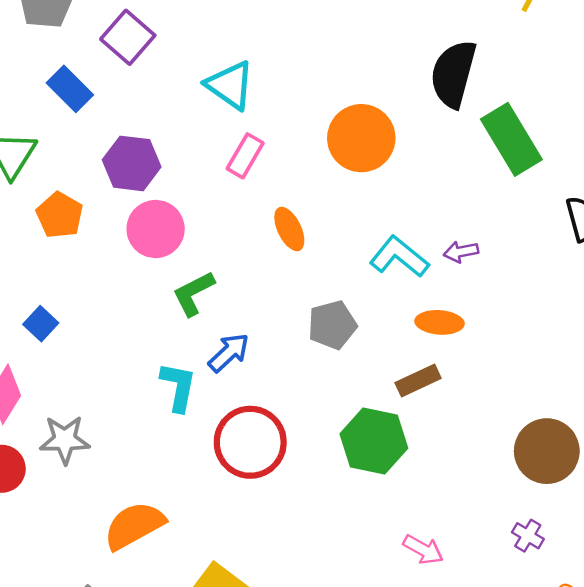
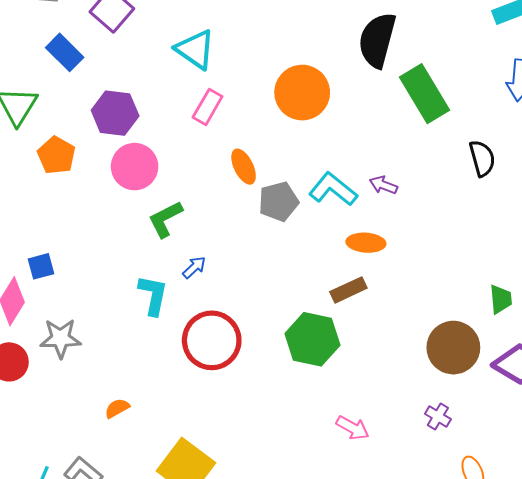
purple arrow: (461, 252) -> (383, 185), turned 32
blue square: (41, 324) -> (41, 266), moved, turned 32
gray pentagon: (332, 325) -> (279, 202), moved
blue arrow: (229, 353) -> (194, 267), size x0.7
orange semicircle: (134, 526) -> (117, 408), size x0.5

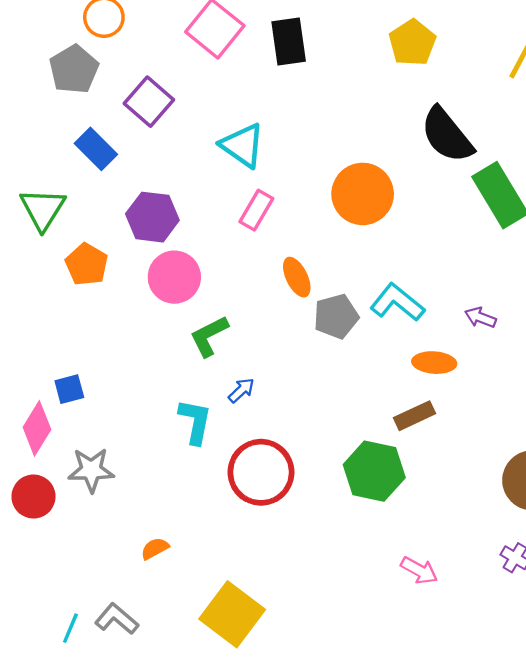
black semicircle: (377, 40) -> (447, 135), turned -54
purple arrow: (383, 185) -> (480, 318), moved

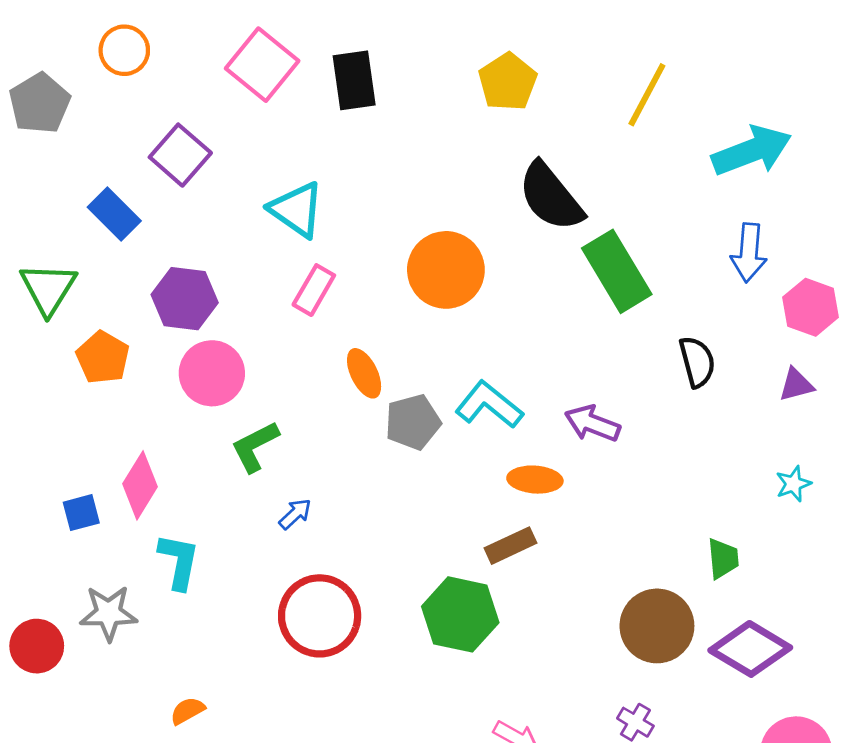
gray pentagon: (74, 69) -> (40, 103), moved
purple arrow: (480, 318) -> (592, 424), size x1.4
cyan L-shape: (195, 421) -> (179, 561), moved
pink diamond: (37, 428) -> (140, 485), moved

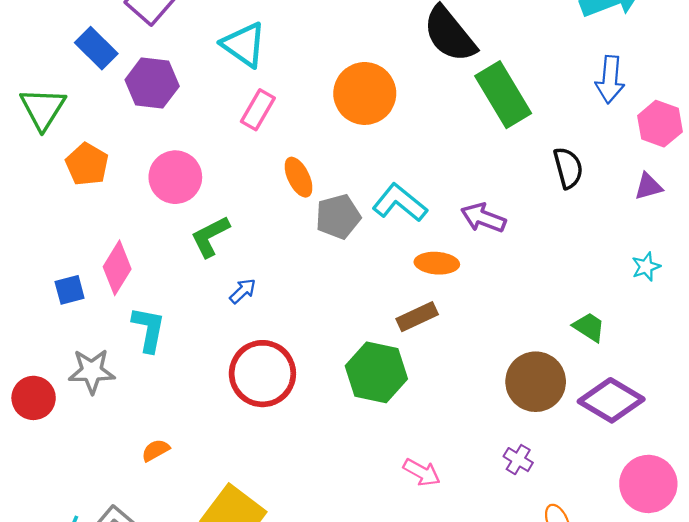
purple hexagon: (185, 299) -> (152, 83), moved
green trapezoid: (723, 558) -> (589, 327), turned -52

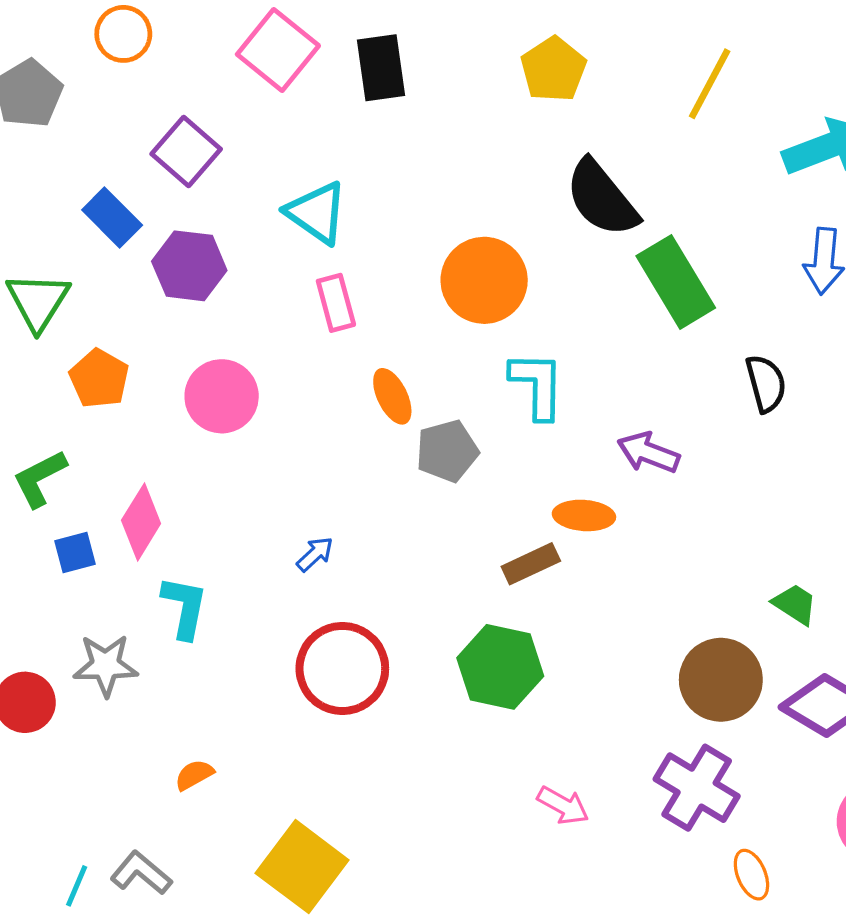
pink rectangle: (258, 110) -> (336, 303), turned -45
cyan L-shape: (400, 203) -> (537, 385), moved, turned 52
green L-shape: (210, 236) -> (40, 478), moved
brown rectangle: (417, 317) -> (531, 564), moved
purple cross: (518, 460) -> (697, 788), size x2.0

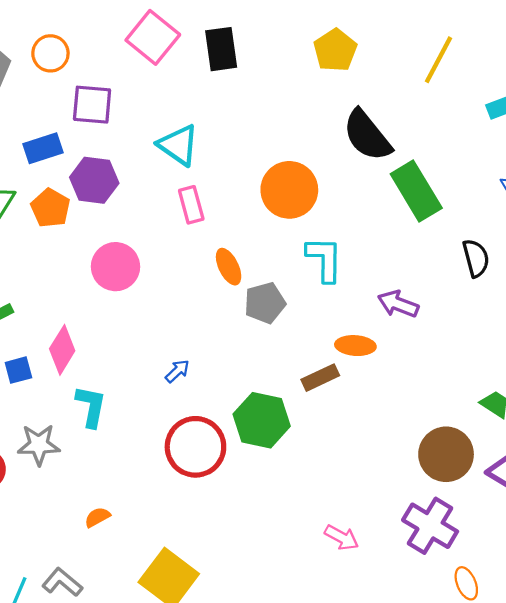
orange circle: (123, 34) -> (50, 53), moved
purple square: (186, 151) -> (92, 105), turned -36
blue rectangle: (112, 218) -> (43, 148), turned -63
orange pentagon: (99, 379) -> (50, 208), moved
green hexagon: (500, 667) -> (262, 420), moved

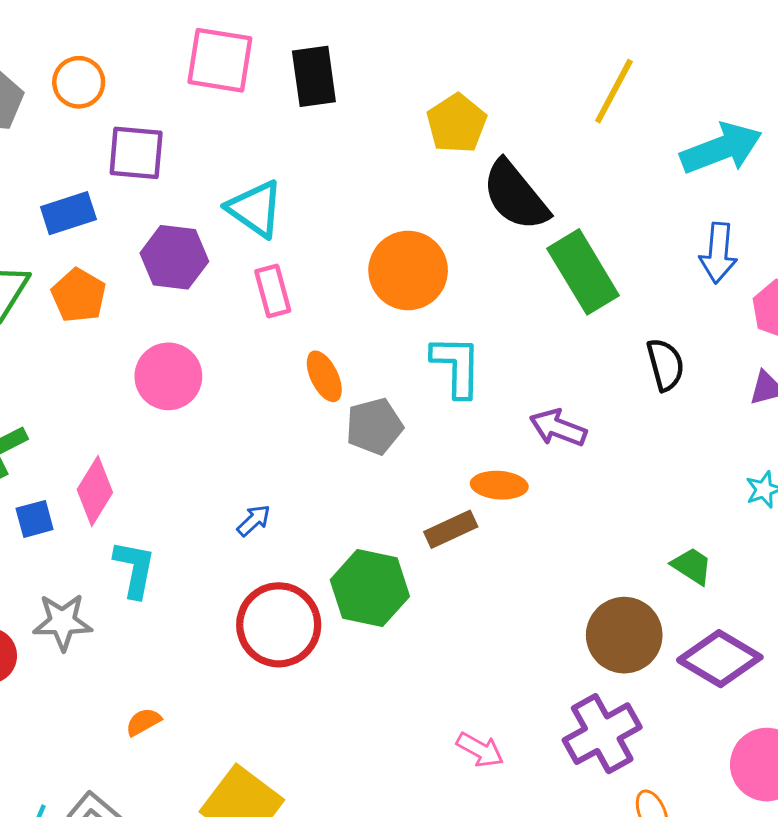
pink square: (153, 37) -> (220, 60), turned -30
yellow pentagon: (335, 50) -> (457, 123), moved
purple hexagon: (94, 180) -> (174, 257), moved
purple cross: (430, 526) -> (602, 734), turned 30

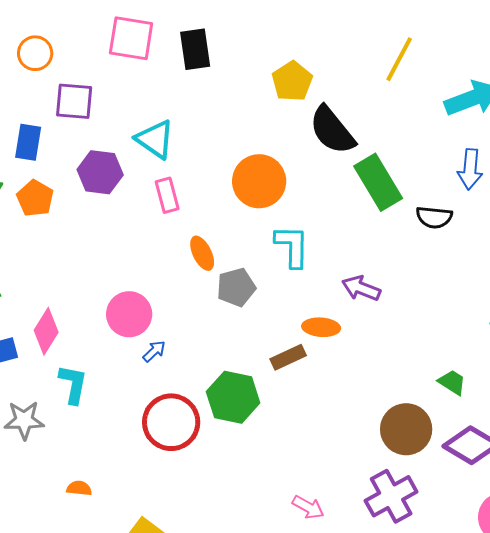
blue rectangle: (68, 213) -> (28, 142), turned -63
black semicircle: (665, 365) -> (434, 217), moved, turned 111
pink circle: (168, 376) -> (129, 314), moved
orange semicircle: (143, 722) -> (79, 488), turned 35

